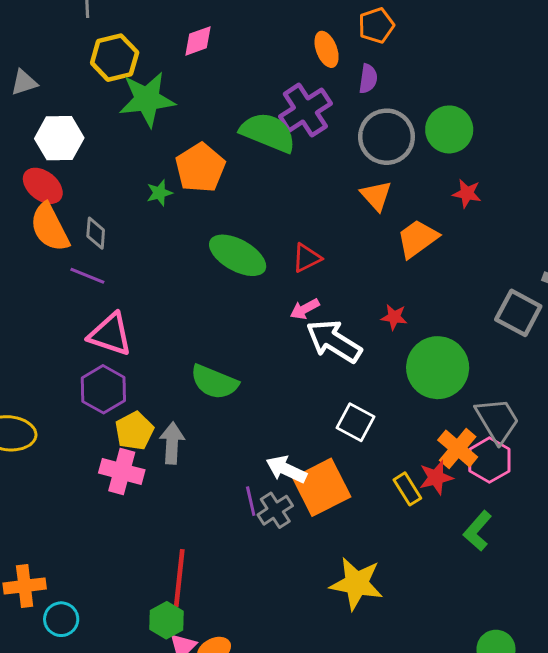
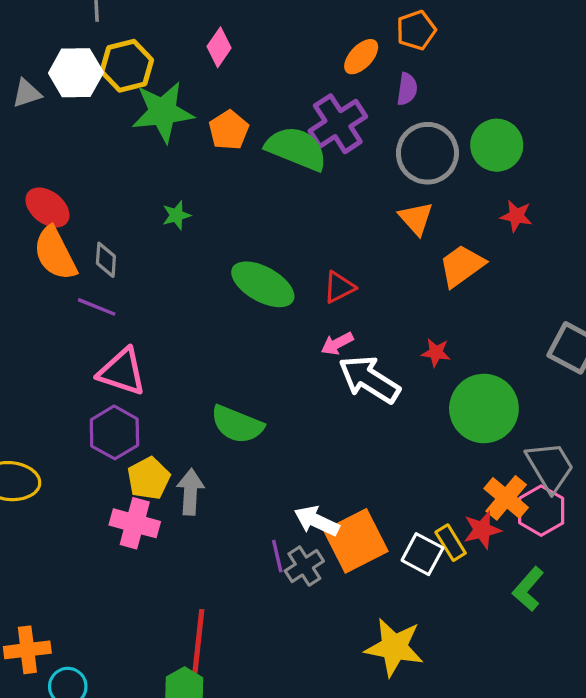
pink diamond: (198, 41) -> (219, 47), turned -36
orange ellipse: (327, 49) -> (361, 57), turned 64
white hexagon: (59, 138) -> (76, 73), moved
orange pentagon: (200, 168) -> (229, 130), moved, size x0.7
white square: (355, 422) -> (422, 554), moved

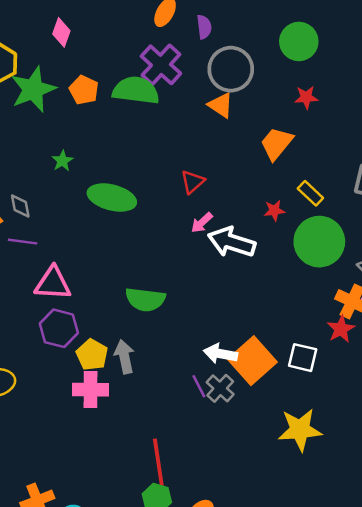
green circle: (497, 145) -> (299, 41), moved
orange triangle: (416, 218) -> (221, 105), moved
green ellipse: (263, 284) -> (112, 198), moved
yellow rectangle: (451, 543) -> (310, 193), moved

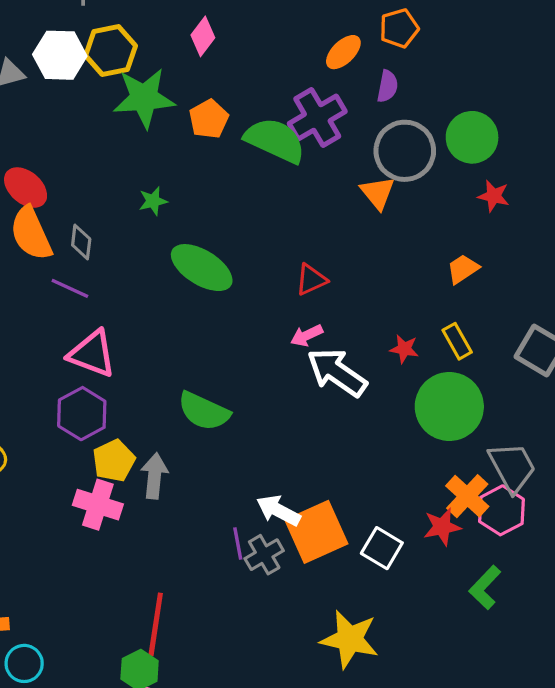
green circle: (299, 41) -> (472, 137), moved
red star: (306, 97) -> (494, 196), moved
orange trapezoid: (277, 143) -> (463, 269), moved, size x0.7

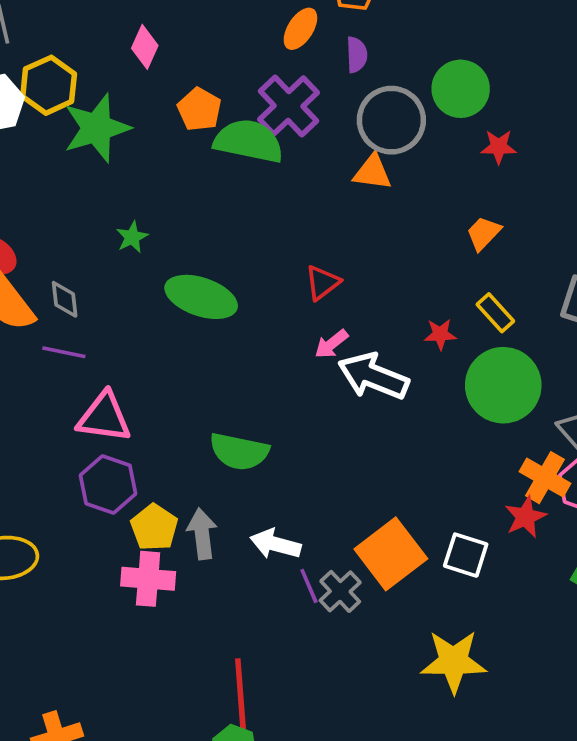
orange pentagon: (209, 119) -> (199, 109), moved
orange triangle: (378, 193) -> (373, 172), turned -30
white arrow: (278, 510) -> (275, 544), moved

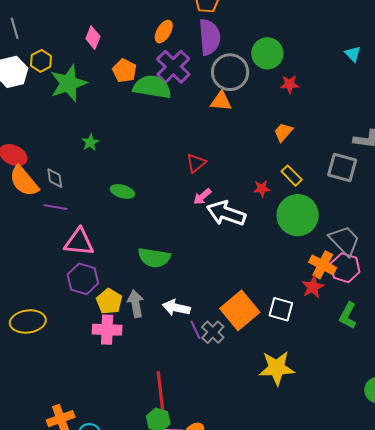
orange ellipse: (300, 29) -> (164, 32), moved
purple semicircle: (357, 55) -> (209, 37), size x1.8
yellow hexagon: (49, 85) -> (41, 61), size x0.7
green ellipse: (201, 297) -> (122, 191), moved, size x0.6

